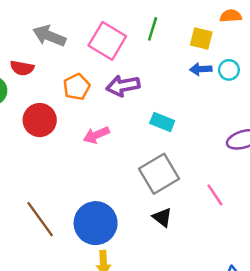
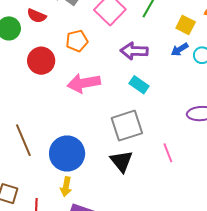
blue arrow: (201, 69) -> (180, 49), turned -42
purple arrow: (123, 86) -> (134, 51), moved
pink arrow: (96, 135) -> (84, 83), size x1.5
black triangle: (162, 217) -> (122, 161), size x1.4

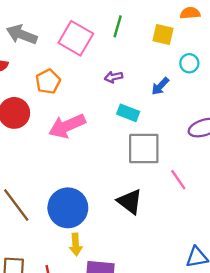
blue arrow: (180, 49) -> (160, 86), moved
purple arrow: (134, 51) -> (114, 77), size x0.6
gray square: (127, 126) -> (144, 149), moved, turned 32

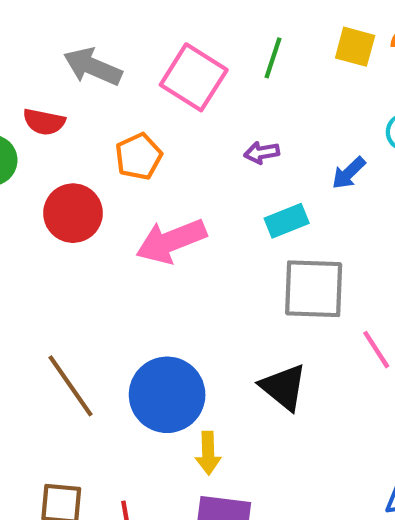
yellow square: (163, 35) -> (355, 47), moved
cyan rectangle: (128, 113) -> (287, 221), turned -45
yellow arrow: (76, 244) -> (208, 453), moved

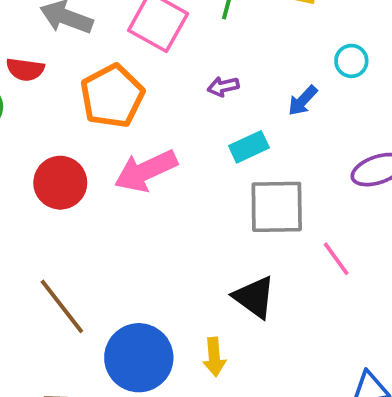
orange pentagon: (139, 157) -> (112, 96), size x1.5
red circle: (73, 213) -> (60, 183), moved
blue circle: (167, 395) -> (139, 358), moved
yellow arrow: (208, 453) -> (214, 357), moved

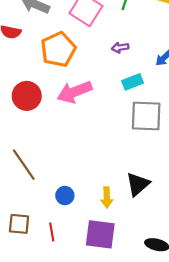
black triangle: (254, 297) -> (138, 184), moved, turned 40
blue circle: (139, 358) -> (65, 196), size x0.5

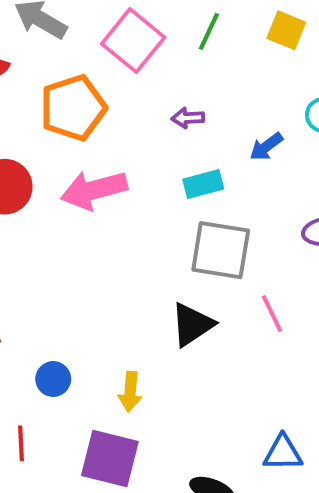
black triangle: (138, 184) -> (192, 325), moved

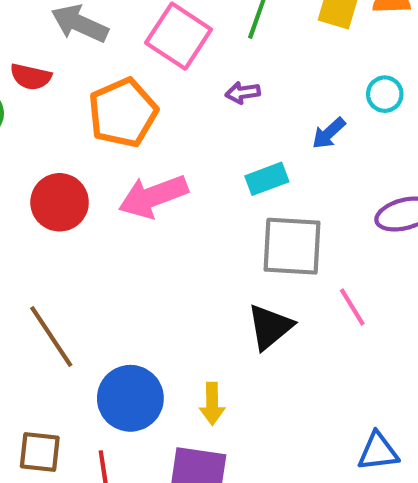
purple arrow: (188, 118) -> (243, 93), moved
blue circle: (53, 379) -> (130, 398), size x1.8

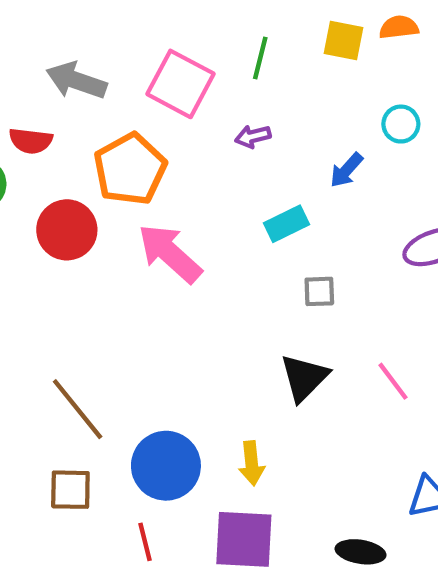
pink arrow: (153, 196) -> (170, 253), turned 68
red circle: (60, 202) -> (67, 230), moved
gray square: (292, 246) -> (319, 291), size x0.5
pink line: (352, 307) -> (393, 381), moved
brown square: (40, 452) -> (70, 490), moved

